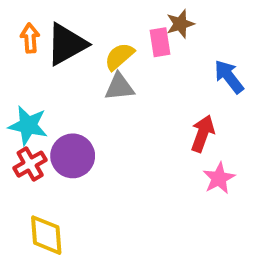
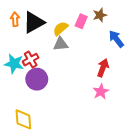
brown star: (180, 24) -> (100, 15), moved
pink rectangle: (160, 42) -> (81, 21), turned 32
red cross: (30, 164) -> (31, 60), moved
pink star: (219, 178) -> (101, 92), moved

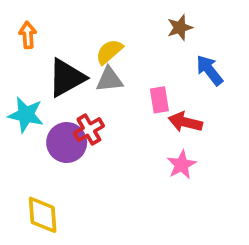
pink rectangle: (81, 21) -> (159, 100), moved, turned -32
black triangle: (34, 22) -> (67, 78), moved
red cross: (31, 60) -> (89, 130), moved
red arrow: (103, 68) -> (185, 122), turned -96

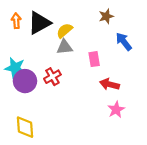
black triangle: (67, 78) -> (39, 23), moved
red arrow: (185, 122) -> (109, 84), moved
purple circle: (67, 143) -> (25, 81), moved
pink star: (182, 165) -> (116, 110), moved

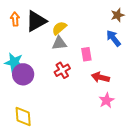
brown star: (106, 16) -> (118, 15), moved
red cross: (52, 77) -> (62, 70), moved

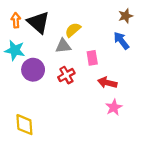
black triangle: (36, 21) -> (38, 22), turned -50
yellow semicircle: (59, 28) -> (73, 30), moved
cyan star: (14, 62) -> (15, 50), moved
purple circle: (23, 74) -> (33, 70), moved

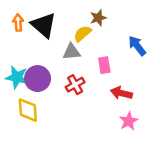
brown star: (126, 16) -> (98, 18), moved
cyan star: (15, 50) -> (17, 77), moved
yellow diamond: (24, 125) -> (28, 110), moved

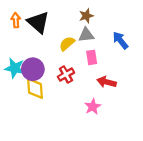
yellow semicircle: (82, 34) -> (67, 44), moved
gray triangle: (72, 52) -> (86, 35), moved
yellow diamond: (28, 110) -> (35, 88), moved
pink star: (129, 121) -> (93, 107), moved

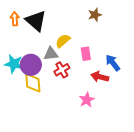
brown star: (86, 16) -> (95, 15), moved
gray triangle: (86, 35) -> (51, 54), moved
blue arrow: (120, 40) -> (113, 63), moved

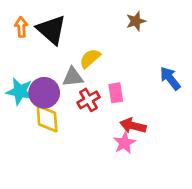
pink rectangle: (86, 54) -> (116, 93), moved
blue arrow: (113, 63) -> (170, 78), moved
red arrow: (100, 77) -> (133, 126), moved

